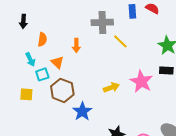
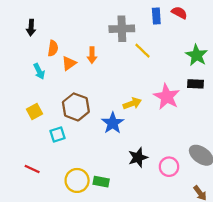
orange triangle: (57, 62) -> (69, 63), moved, turned 40
cyan square: (42, 74) -> (57, 134), moved
yellow square: (26, 94) -> (34, 112), turned -32
blue star: (82, 111) -> (113, 123), moved

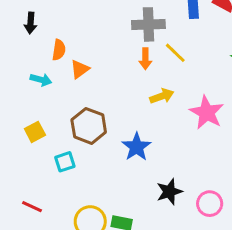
orange arrow: (92, 55) -> (145, 59), moved
cyan arrow: (39, 71) -> (41, 80), turned -49
yellow arrow: (132, 103) -> (162, 96), moved

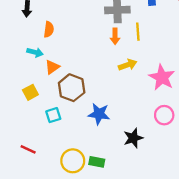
yellow line: (175, 53) -> (138, 32), turned 42
orange triangle: (80, 69) -> (52, 67), moved
blue star: (136, 147) -> (99, 114), moved, turned -30
pink circle: (210, 204) -> (164, 115), moved

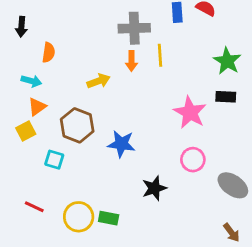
yellow arrow: (128, 65) -> (99, 81), moved
orange triangle: (52, 67) -> (37, 107), moved
blue star: (99, 114) -> (121, 144), moved
cyan square: (53, 115) -> (54, 160), turned 35
red line: (28, 149) -> (34, 207), moved

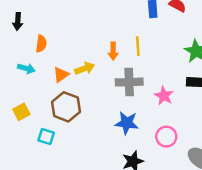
gray cross: (134, 28) -> (129, 82), moved
orange triangle: (37, 107) -> (61, 75), moved
pink star: (190, 112) -> (164, 96), size x0.7
blue star: (121, 144) -> (127, 123), moved

